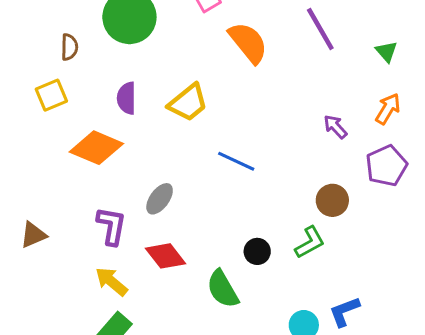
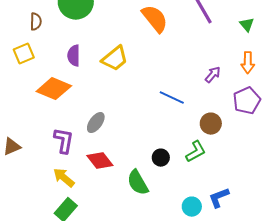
orange arrow: (388, 109) -> (248, 63), turned 150
purple arrow: (335, 127) -> (213, 75), turned 84
blue line: (236, 161) -> (172, 98), moved

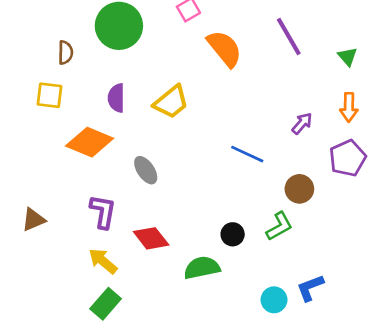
yellow square: (24, 54) -> (49, 95), turned 30
gray ellipse: (96, 123) -> (146, 170), moved, turned -70
green semicircle: (138, 183) -> (202, 268), turned 108

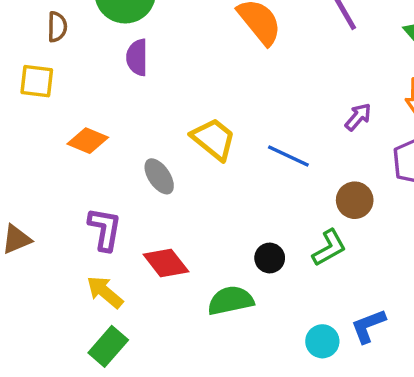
purple semicircle: (116, 98) -> (137, 57), moved
yellow trapezoid: (171, 102) -> (214, 139), moved, turned -102
orange diamond: (90, 142) -> (88, 141), size x0.7

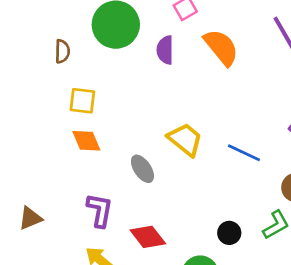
purple semicircle: (137, 57) -> (165, 50), moved
yellow square: (37, 81) -> (82, 101), moved
orange diamond: (88, 141) -> (86, 141), turned 44

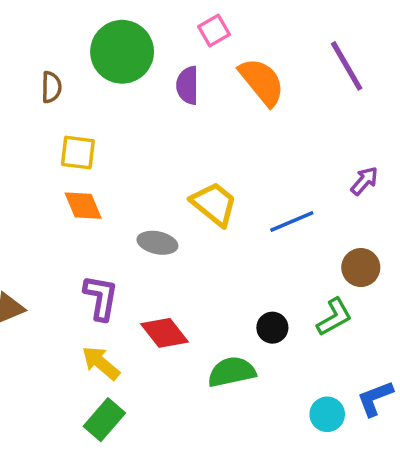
blue line: (244, 153) -> (292, 222), turned -48
gray ellipse: (142, 169) -> (157, 243), turned -44

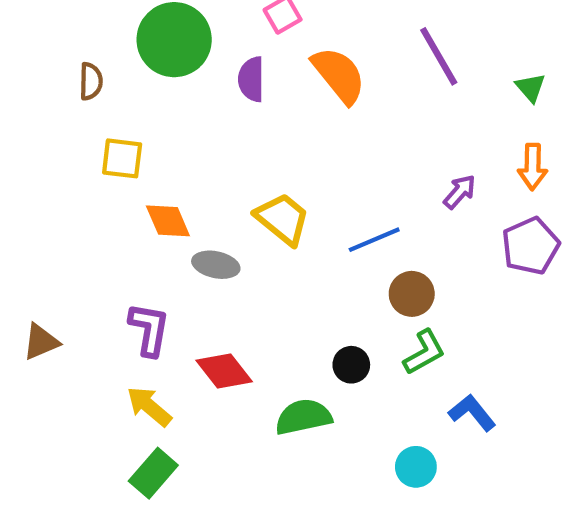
orange diamond: (83, 206) -> (168, 221), moved
brown circle: (361, 268) -> (412, 294), moved
blue L-shape: (375, 398) -> (472, 413), moved, turned 72

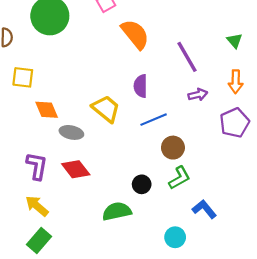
purple line: (439, 56) -> (187, 57), moved
purple semicircle: (251, 79) -> (141, 86), moved
purple arrow: (460, 192) -> (198, 95), turned 36
red diamond: (224, 371) -> (76, 169), moved

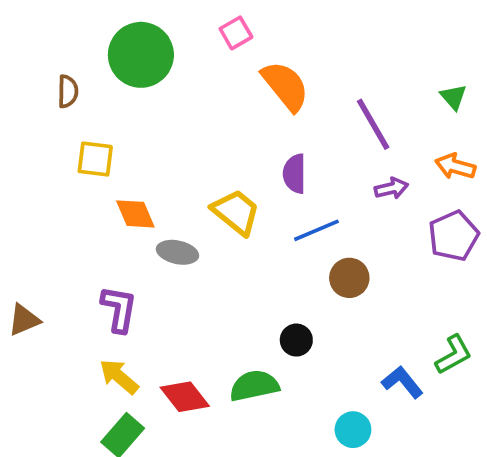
orange arrow: (236, 82) -> (455, 166), turned 105
red diamond: (76, 169) -> (185, 397), moved
green L-shape: (179, 178) -> (454, 355), moved

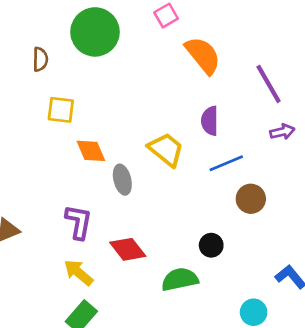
gray ellipse: (177, 252) -> (122, 180), turned 64
red diamond: (185, 397) -> (128, 249), moved

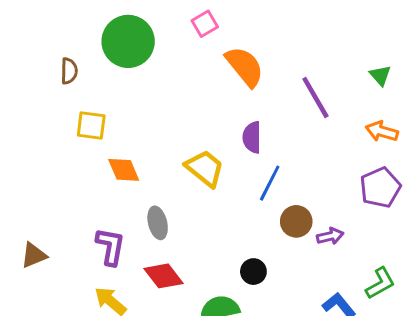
purple arrow: (282, 132) -> (330, 236), moved
blue line: (226, 163) -> (270, 183), turned -40
gray ellipse: (122, 180) -> (158, 223), moved

